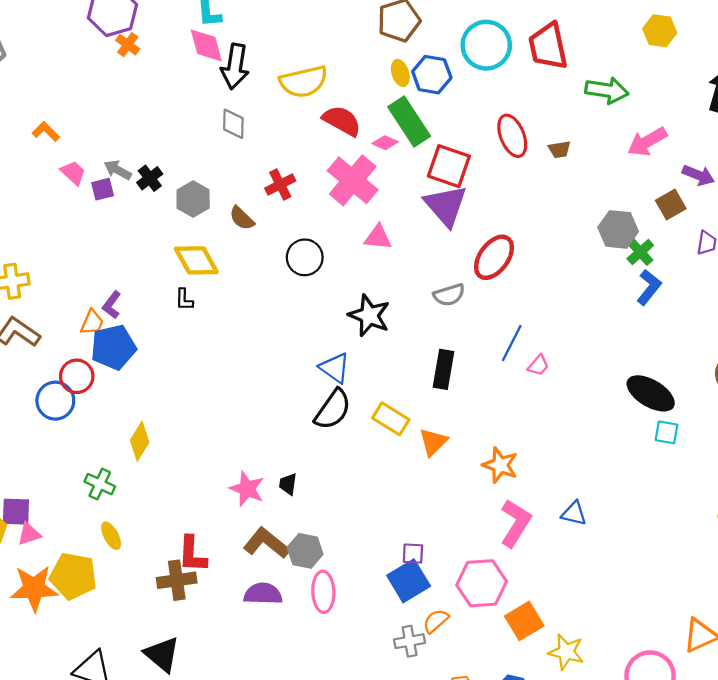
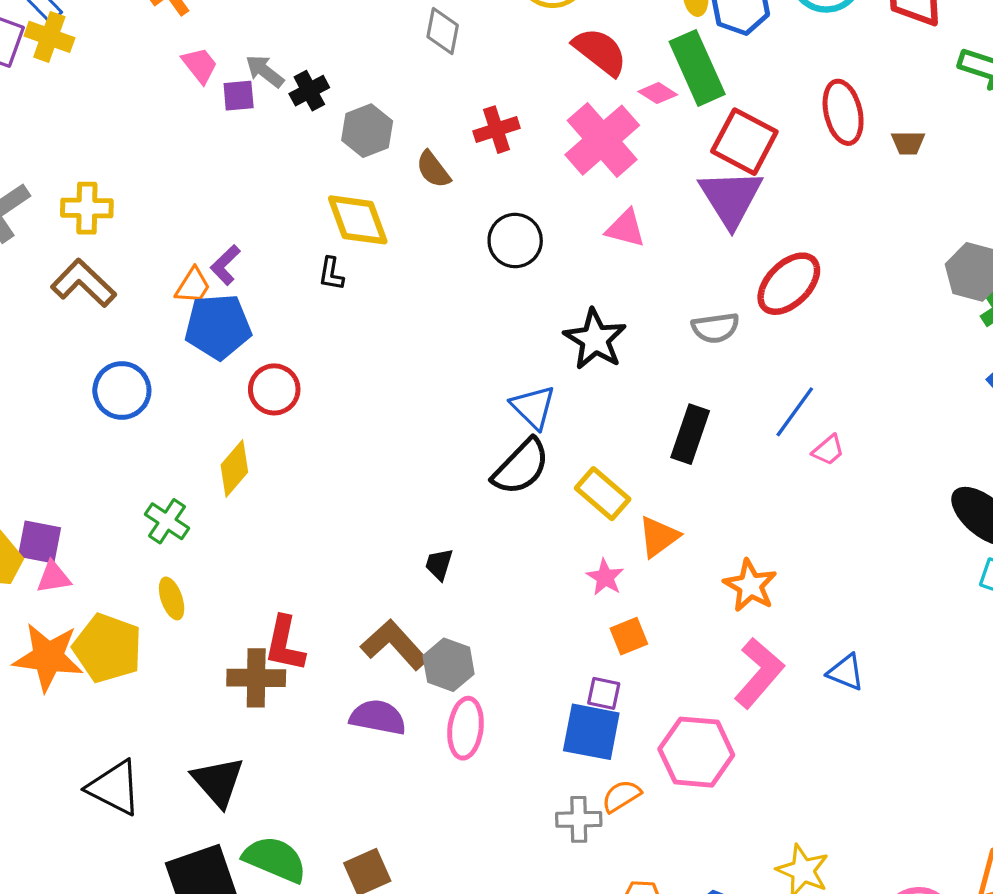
red circle: (77, 376) -> (274, 389), moved
pink star: (247, 489) -> (605, 577), moved, size x0.7
blue square: (409, 581) -> (591, 732), turned 33
orange square: (524, 621) -> (629, 636), moved, size x0.7

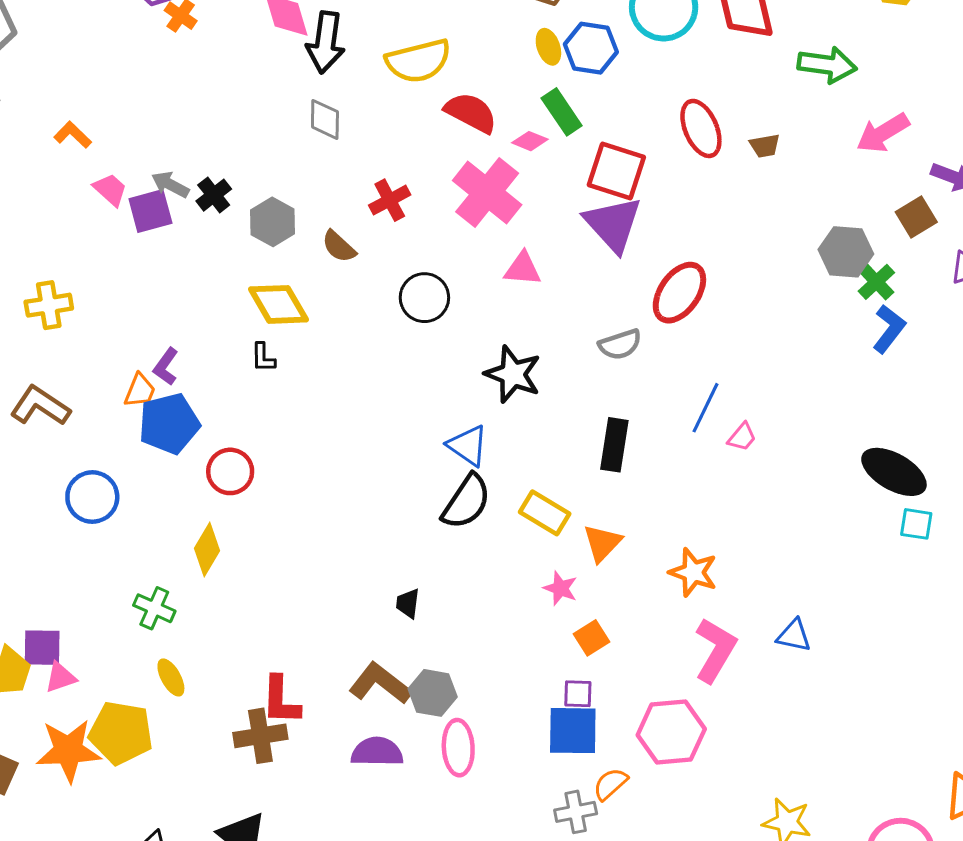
green rectangle: (697, 68) -> (562, 112), size x0.7
purple square: (239, 96) -> (150, 211), size x1.4
yellow cross: (87, 208) -> (49, 305), moved

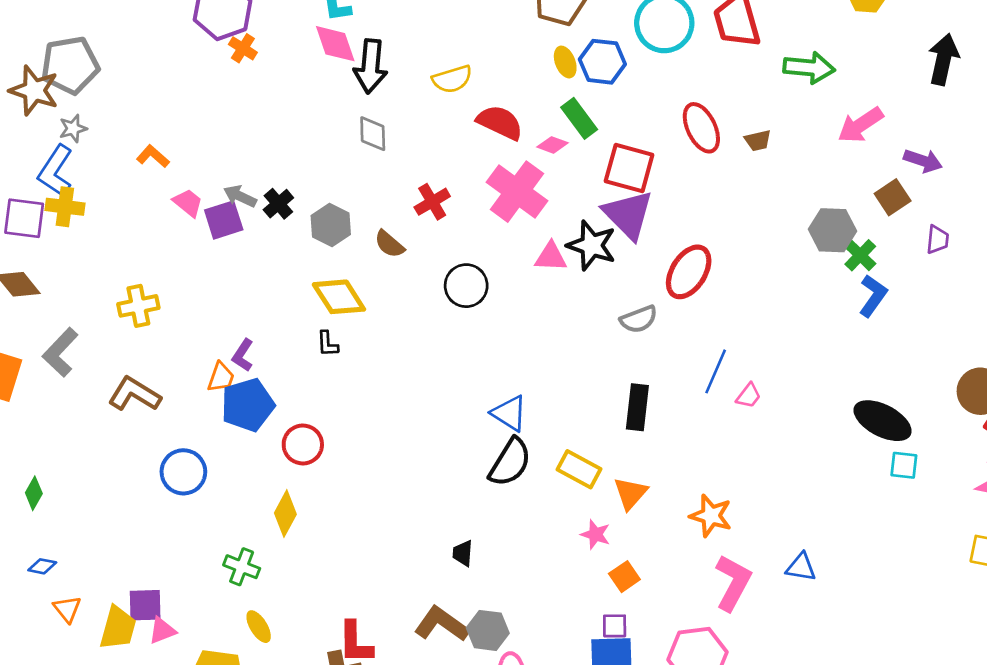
yellow semicircle: (418, 61) -> (452, 79), size x0.7
black star: (513, 374) -> (592, 245), moved

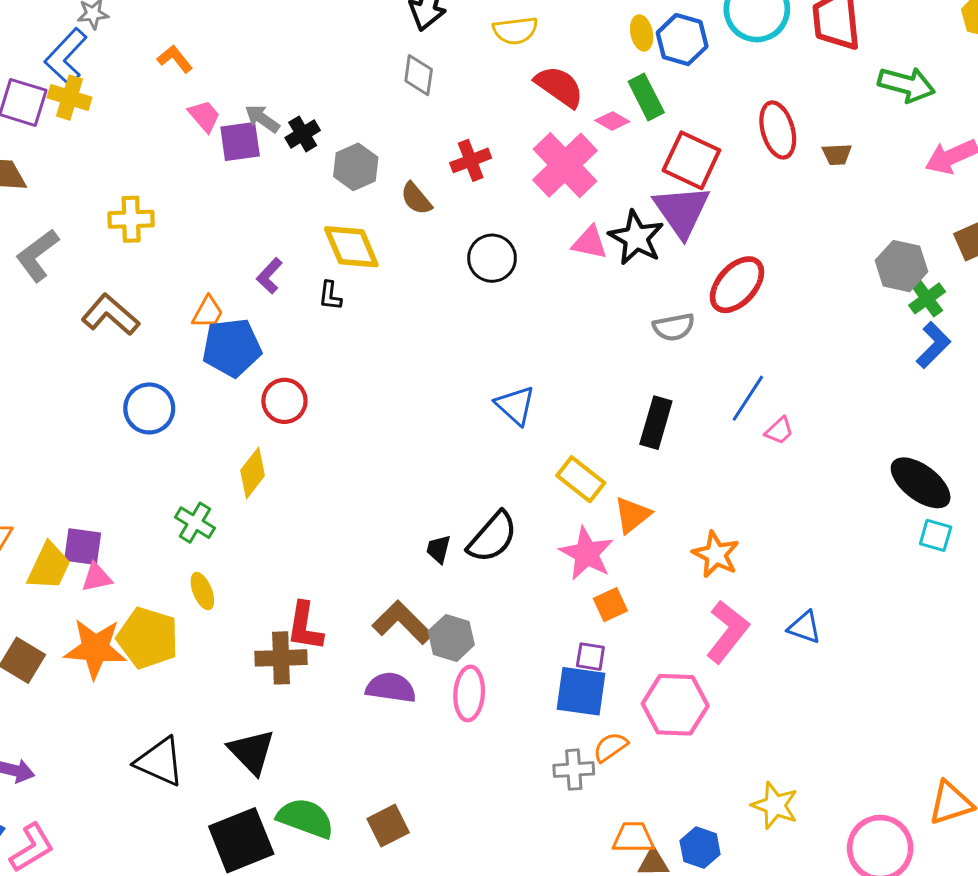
purple L-shape: (243, 355) -> (269, 276), moved
black semicircle: (510, 462) -> (492, 537), moved
pink star: (595, 534) -> (587, 553), size x1.6

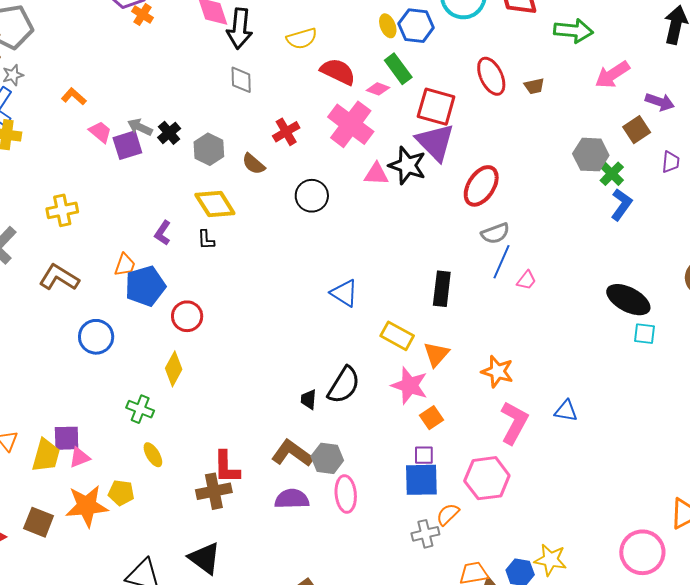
gray semicircle: (674, 327) -> (495, 233), moved
yellow pentagon: (148, 638) -> (121, 493), size x0.6
yellow star: (775, 805) -> (551, 560), moved

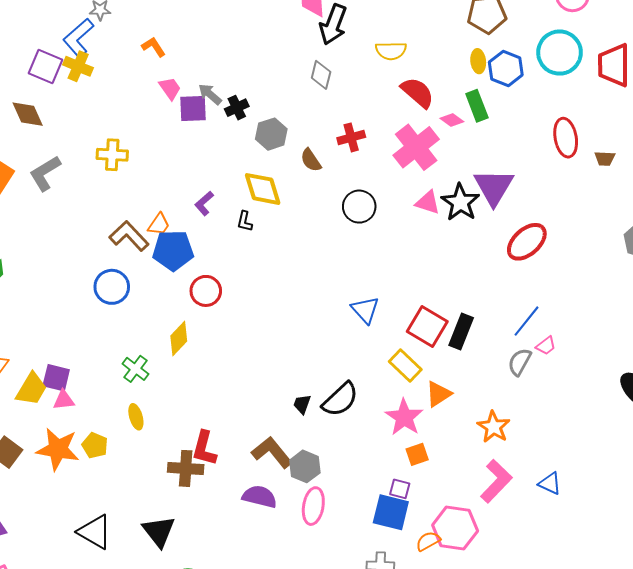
red square: (436, 107) -> (427, 326), moved
gray semicircle: (495, 233) -> (520, 362), moved, turned 124
brown L-shape: (59, 278) -> (129, 236), moved
orange semicircle: (448, 514) -> (428, 541), moved

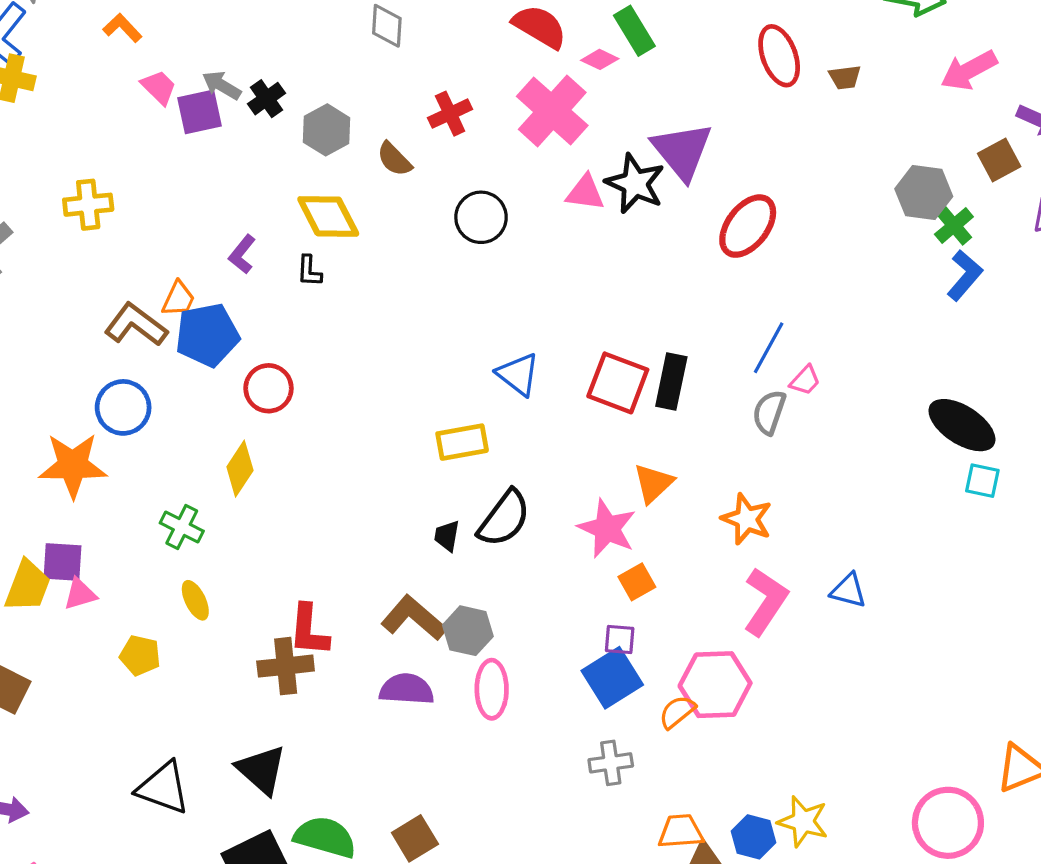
yellow rectangle: (405, 366) -> (462, 442), moved, turned -44
orange star: (58, 449) -> (73, 465), moved
blue square: (391, 512) -> (612, 678), turned -36

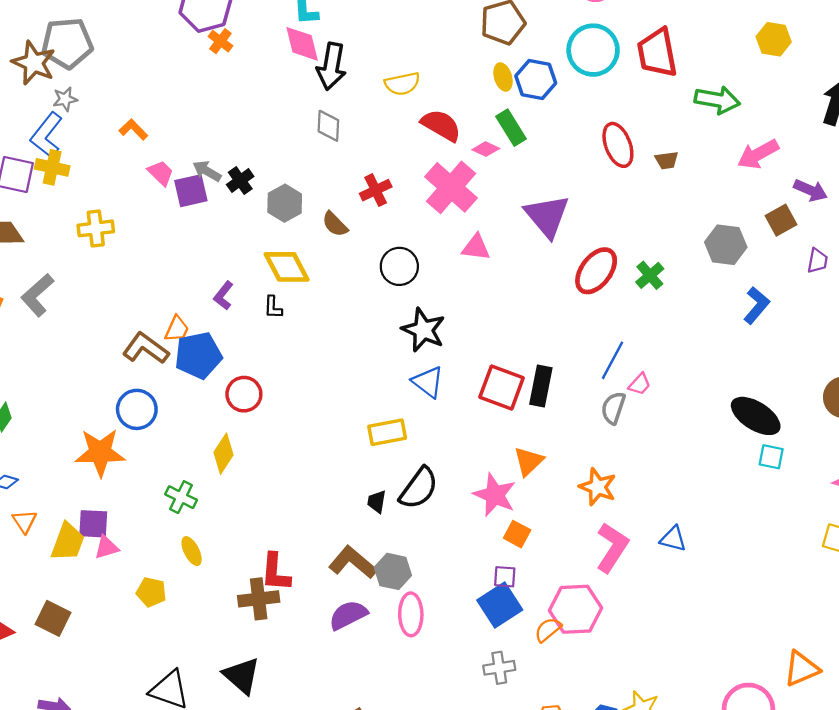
black star: (635, 184) -> (423, 330), moved
yellow cross: (88, 205) -> (96, 228), moved
green cross: (954, 226) -> (650, 275), moved
orange square: (637, 582) -> (517, 534), turned -32
purple semicircle: (407, 689) -> (348, 615), turned -30

